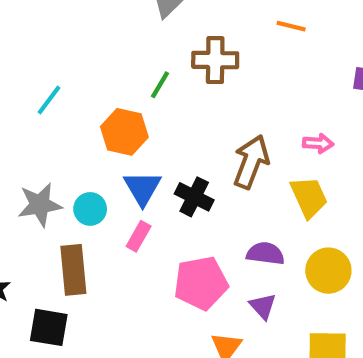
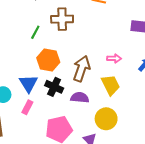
orange hexagon: (124, 132) -> (48, 60), moved
purple semicircle: (265, 254) -> (80, 98), moved
yellow circle: (328, 271) -> (106, 119), moved

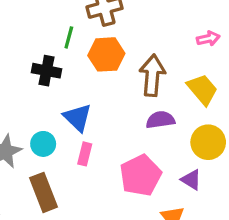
pink arrow: (114, 58) -> (208, 39), moved
orange hexagon: (48, 60) -> (106, 54), moved
black cross: (54, 87) -> (47, 71), moved

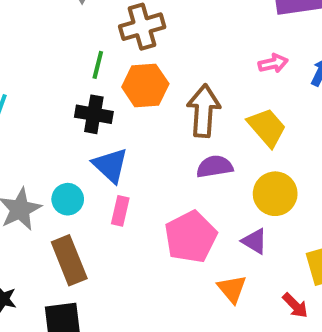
black cross: (47, 71) -> (94, 114), moved

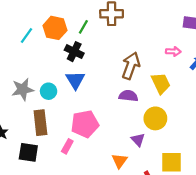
orange hexagon: (145, 85) -> (55, 28), moved
pink rectangle: (120, 211) -> (67, 146), moved
pink pentagon: (191, 237) -> (85, 124), moved

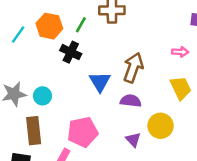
blue triangle: (75, 80) -> (100, 82), moved
yellow trapezoid: (161, 83) -> (181, 88), moved
purple triangle: (138, 140) -> (133, 140), moved

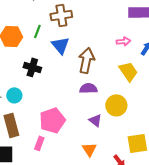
black cross: (71, 52) -> (32, 67), moved
blue triangle: (100, 82) -> (60, 45), moved

